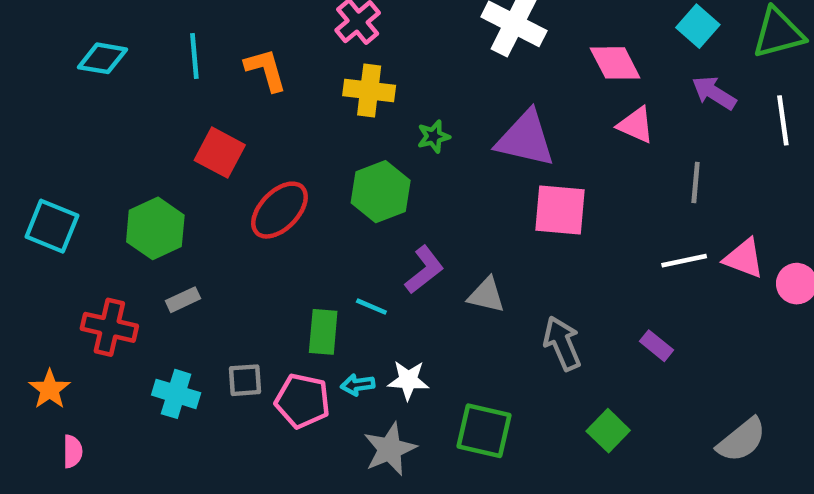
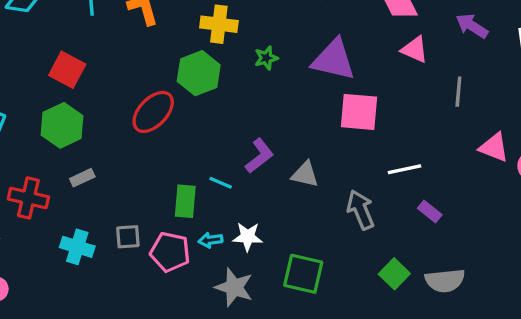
red square: (220, 153) -> (67, 70), moved
green hexagon: (381, 192) -> (199, 73), moved
white line: (684, 261) -> (404, 169), moved
gray semicircle: (742, 440) -> (445, 281), moved, turned 33
gray star: (390, 449) -> (234, 287), turned -30

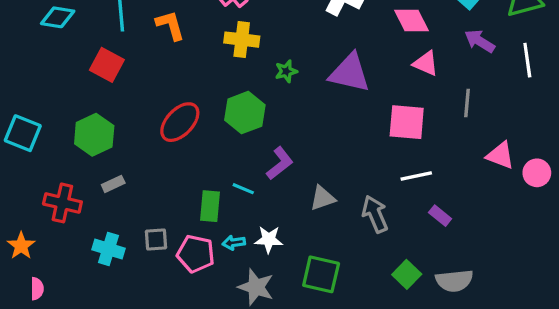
red square: (67, 70) -> (107, 65), moved
green hexagon: (199, 73) -> (245, 113), moved
pink square: (359, 112) -> (407, 122), moved
gray triangle: (305, 174) -> (323, 198), moved, turned -32

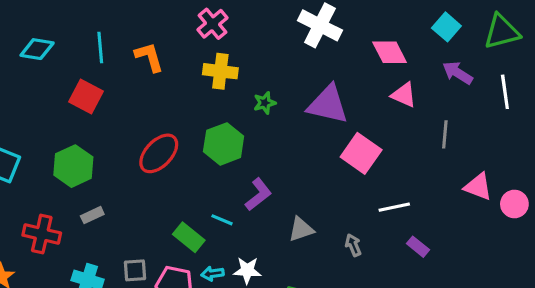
pink square: (407, 122) -> (361, 153), moved, turned 30
green rectangle: (210, 206) -> (189, 237), turned -56
gray arrow: (375, 214) -> (353, 245), size x0.6

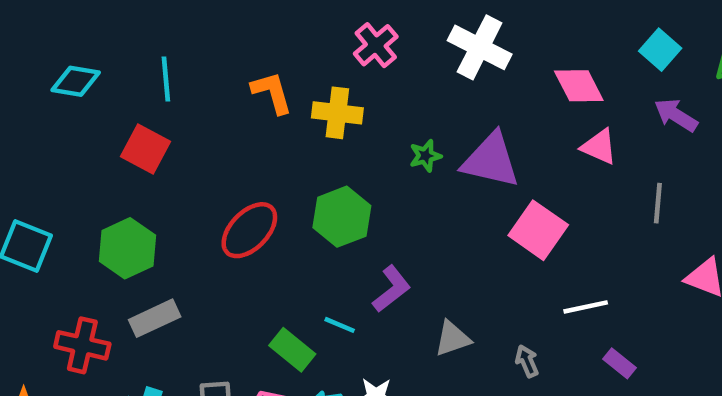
pink cross: (212, 24) -> (376, 45), moved
orange L-shape: (149, 57) -> (272, 93), moved
green star: (265, 103) -> (425, 156), moved
gray rectangle: (92, 215) -> (155, 318), size x1.5

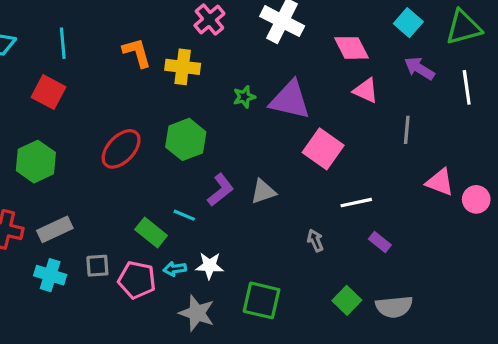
gray rectangle: (155, 318) -> (55, 229), moved
gray triangle: (452, 339) -> (263, 192), moved

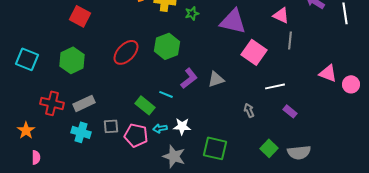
green star: (244, 97) -> (192, 13), moved
gray line: (407, 130) -> (290, 40), moved

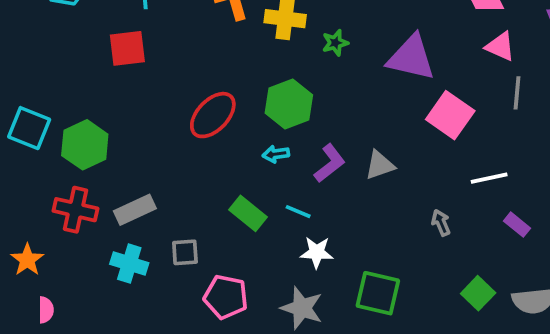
red square: (80, 16) -> (127, 48), turned -35
green hexagon: (72, 60) -> (85, 145), moved
cyan line: (166, 94) -> (298, 212), moved
cyan arrow: (160, 128) -> (276, 154), moved
pink pentagon: (136, 135) -> (226, 297), moved

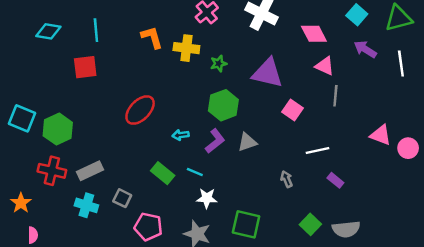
green hexagon: (289, 104) -> (223, 105), moved
pink square: (450, 115) -> (293, 110), size x0.7
gray square: (185, 252) -> (122, 198), turned 30

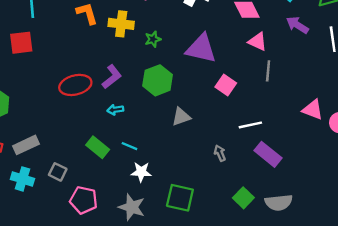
red ellipse: (140, 110) -> (75, 85), turned 32
purple L-shape: (215, 141) -> (112, 77), moved
purple rectangle: (335, 180) -> (268, 154), size x1.6

